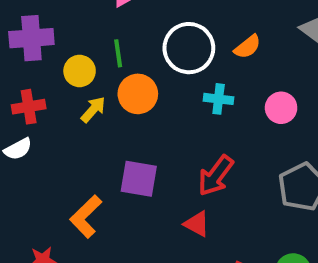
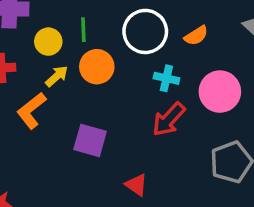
pink circle: (281, 108) -> (220, 92), size x1.5
red arrow: (216, 176) -> (169, 119), moved
orange L-shape: (86, 216) -> (31, 111), moved

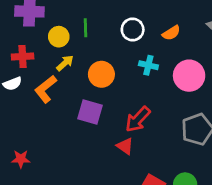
white circle: (145, 31) -> (133, 30), size x0.7
orange circle: (97, 67) -> (101, 74), moved
red arrow: (169, 119) -> (138, 119), moved

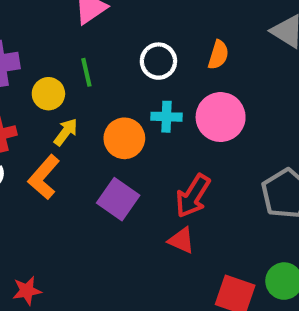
orange semicircle: (171, 33) -> (218, 55), turned -30
cyan cross: (148, 65) -> (166, 117), moved
pink circle: (189, 76) -> (221, 117), moved
purple square: (90, 112) -> (118, 199), turned 30

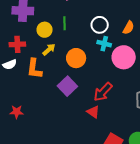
cyan cross: (166, 117) -> (104, 44), moved
orange L-shape: (44, 177) -> (34, 69), turned -45
red star: (27, 291) -> (17, 112), moved

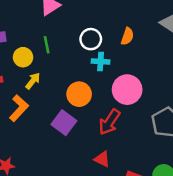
pink circle: (124, 57) -> (127, 90), moved
orange circle: (76, 58) -> (79, 94), moved
orange L-shape: (34, 69) -> (19, 108), turned -135
red triangle: (93, 112) -> (102, 159), moved

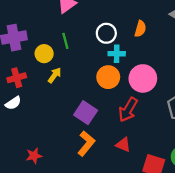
orange circle: (79, 94) -> (108, 77), moved
orange L-shape: (19, 108) -> (86, 143), moved

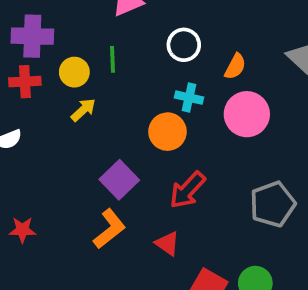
white circle: (106, 33) -> (184, 45), moved
red cross: (17, 78) -> (25, 82), moved
pink circle: (143, 78) -> (247, 114), moved

